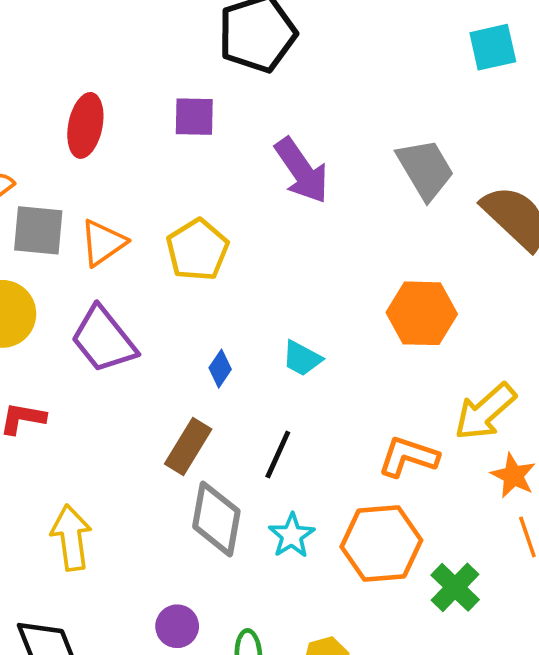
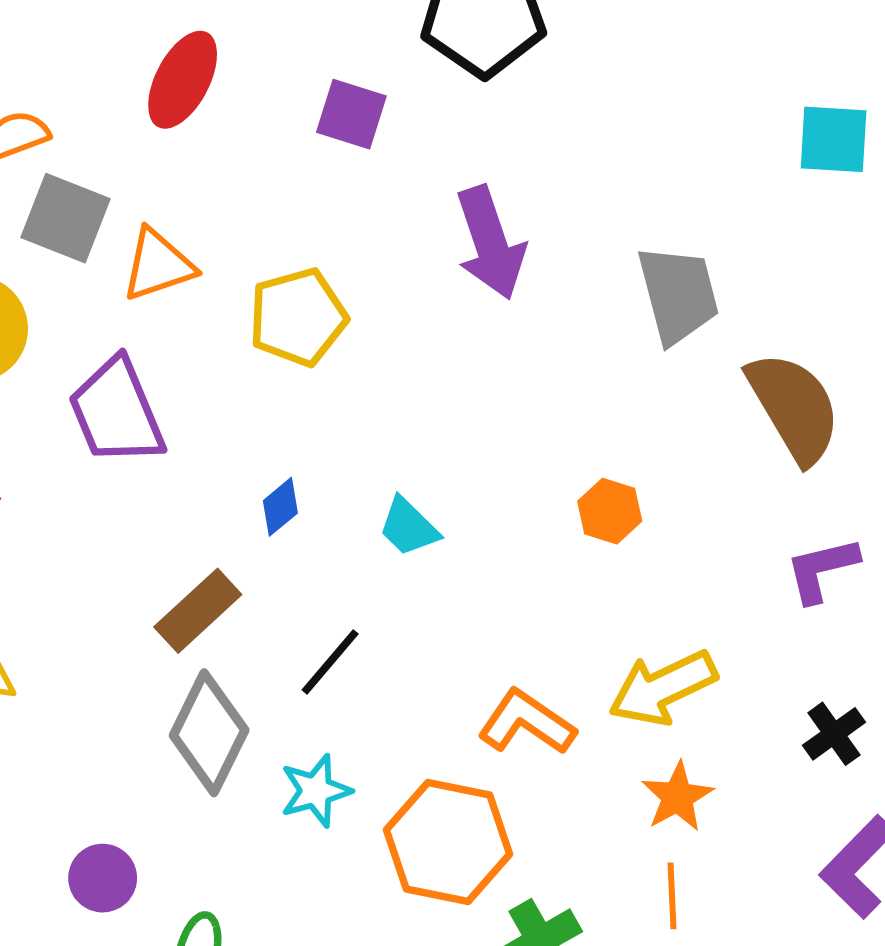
orange hexagon: (422, 313) -> (610, 511), size x0.6

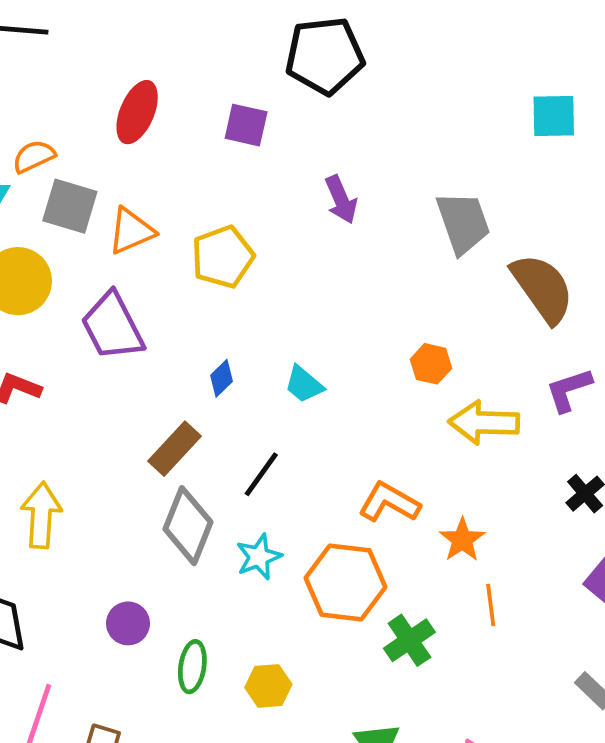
purple arrow: (490, 243) -> (341, 200), size x0.7
yellow arrow: (663, 688) -> (484, 423), moved, turned 32
orange star: (677, 797) -> (462, 540), moved

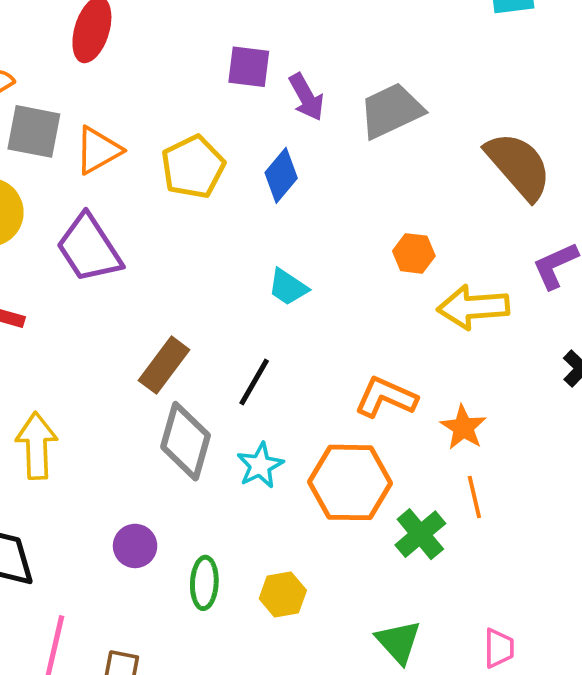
purple square: (246, 125) -> (249, 67), moved
gray trapezoid: (463, 223) -> (391, 111), moved, turned -90
blue diamond: (222, 378) -> (281, 175), moved, size x1.4
orange line: (491, 605) -> (474, 497), moved

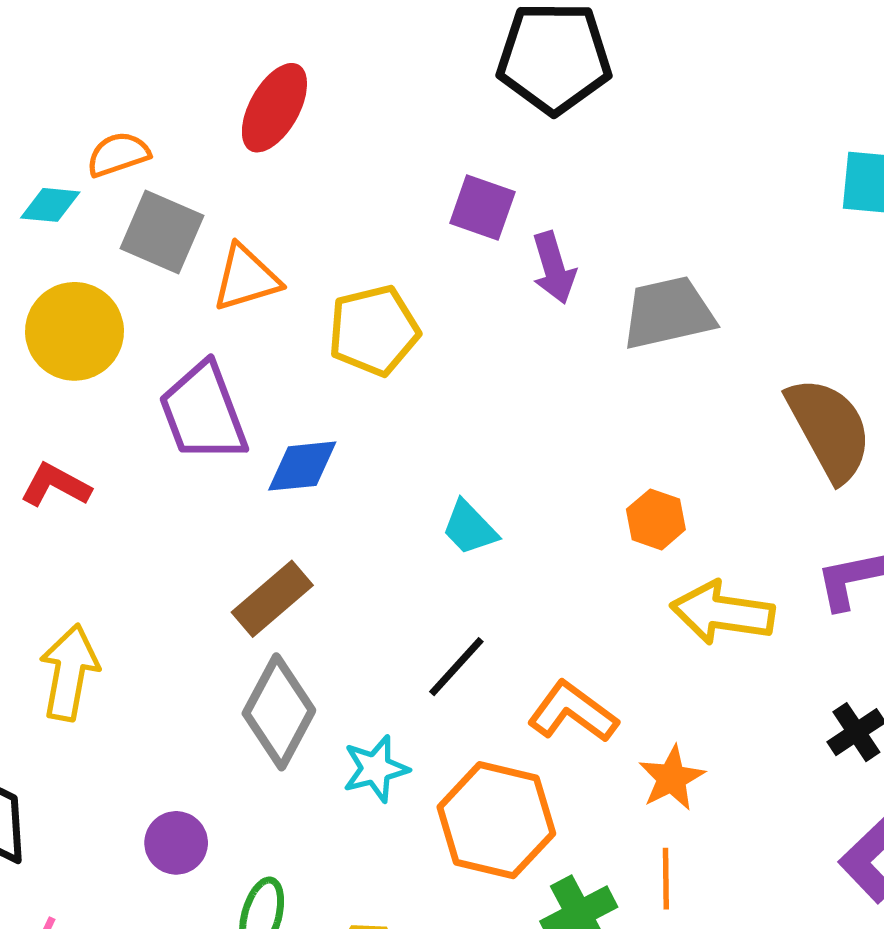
blue diamond: (281, 175) -> (302, 466), moved, turned 32
black line: (254, 382) -> (456, 667), moved

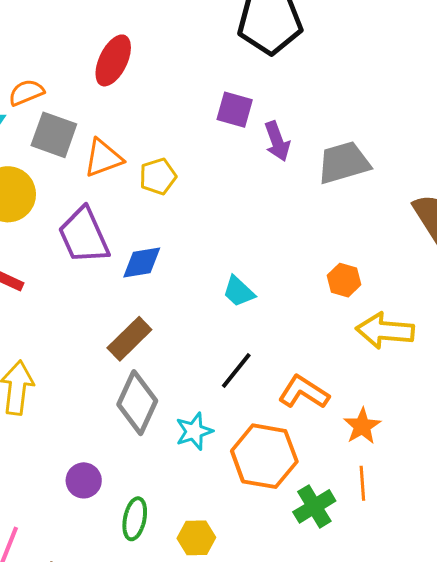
yellow pentagon: (374, 330) -> (158, 177), moved, size x0.7

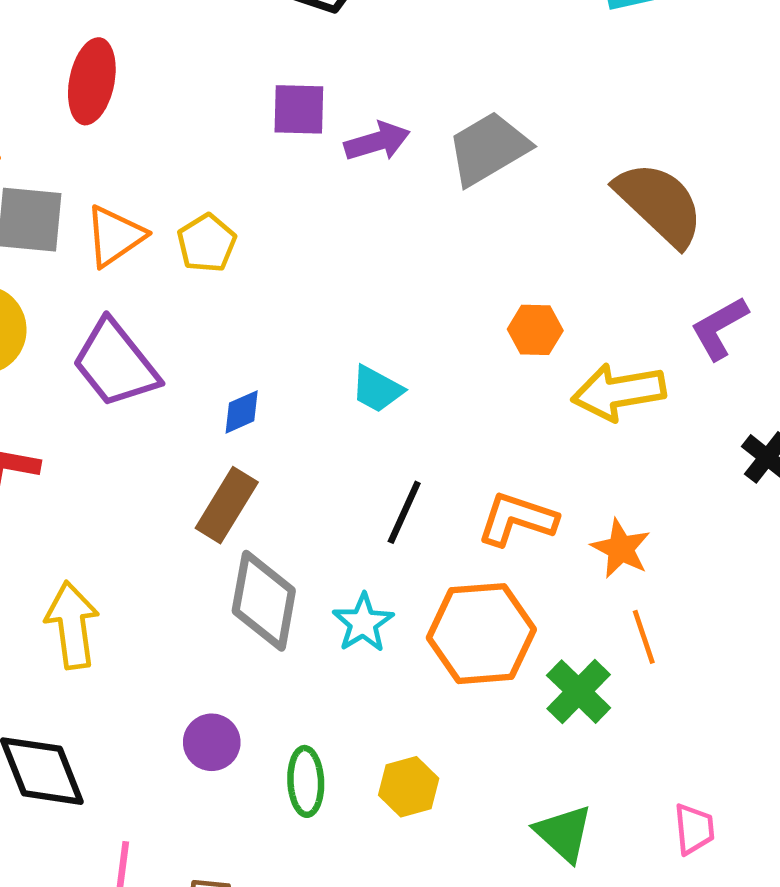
purple arrow: (277, 141) -> (377, 141), turned -72
blue diamond: (142, 262) -> (242, 412), moved, size x0.7

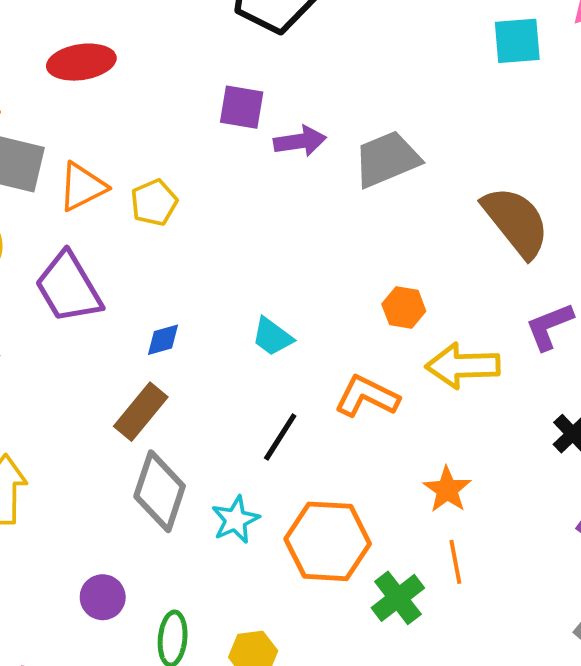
red ellipse: (92, 81) -> (81, 62), turned 62
orange L-shape: (517, 519) -> (367, 396), moved

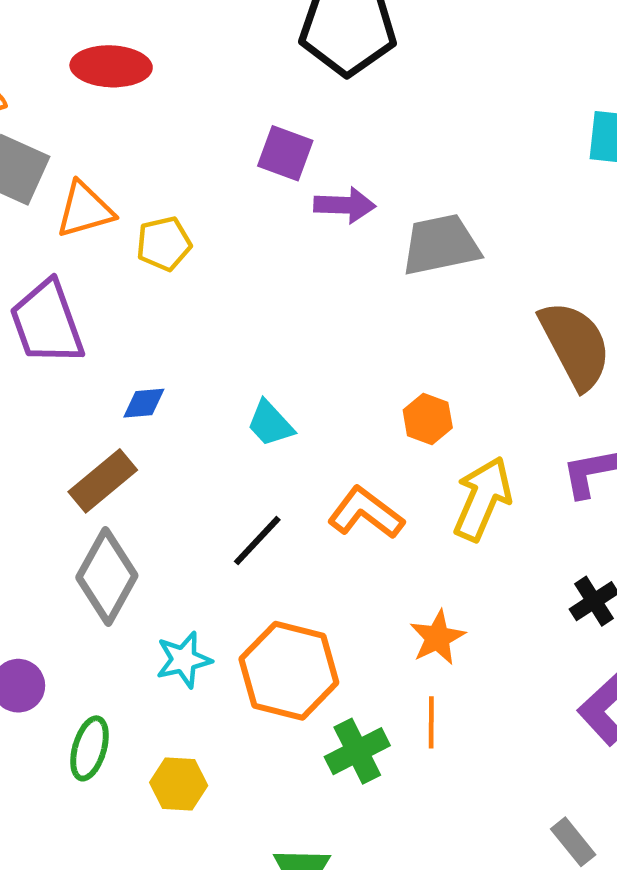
yellow arrow: (463, 366) -> (483, 499), turned 104
cyan star: (235, 520) -> (184, 660), moved

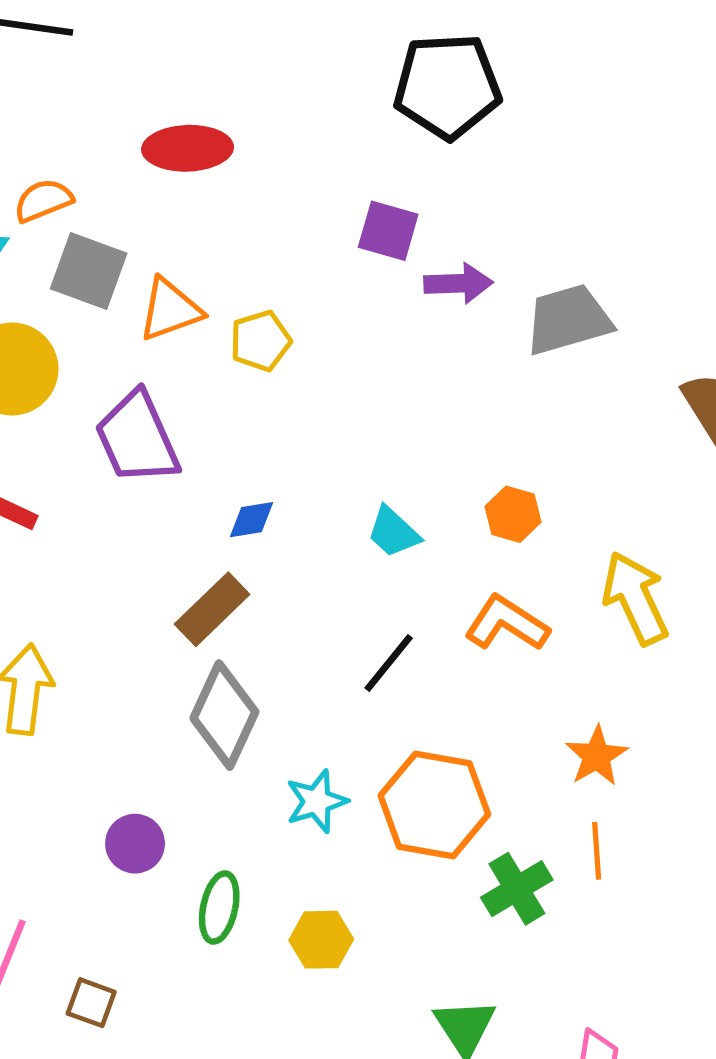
orange hexagon: (428, 419) -> (513, 514), moved
yellow arrow: (483, 499) -> (635, 598), turned -44

